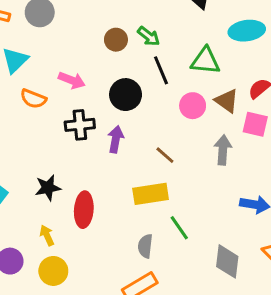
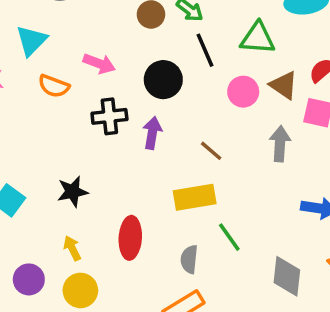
red ellipse: (84, 210) -> (130, 238), moved

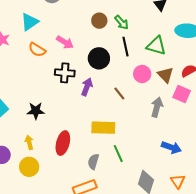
brown line: (211, 151) -> (119, 94), moved

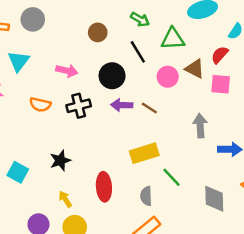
green arrow: (121, 22) -> (140, 19), moved
orange semicircle: (37, 50) -> (40, 105), moved
purple arrow: (87, 87) -> (122, 105), moved, turned -90
gray arrow: (157, 107) -> (200, 126), moved

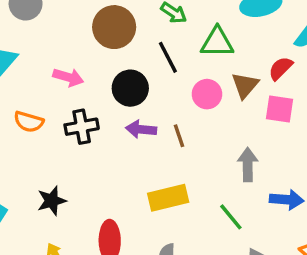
brown circle: (98, 32) -> (114, 27), size x1.6
brown triangle: (195, 69) -> (245, 85), turned 40
brown line: (149, 108) -> (179, 136), turned 35
green line: (171, 177) -> (231, 217), moved

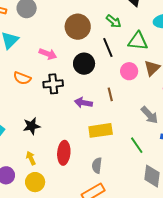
purple arrow: (141, 129) -> (83, 103), moved
gray arrow: (248, 165) -> (149, 115), turned 132

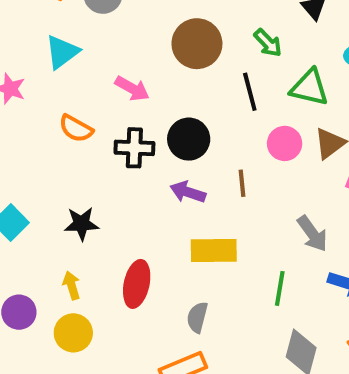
black circle: (84, 64) -> (189, 139), moved
green line: (137, 145) -> (280, 288), turned 36

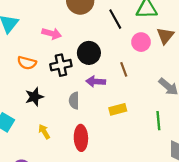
black star: (81, 224) -> (34, 97), moved
yellow rectangle: (214, 250) -> (118, 109), size x0.7
yellow arrow: (72, 285) -> (44, 132), moved
gray semicircle: (197, 317) -> (74, 101), moved

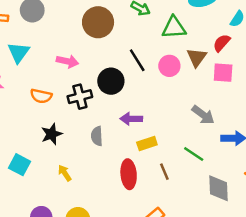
black line: (115, 19) -> (137, 60), moved
brown line: (124, 69) -> (164, 172), moved
purple arrow: (96, 82) -> (131, 119), moved
green line: (158, 121) -> (194, 154), turned -48
red ellipse: (81, 138) -> (129, 174), moved

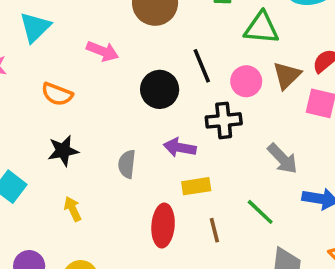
black cross: (80, 97) -> (224, 120), moved

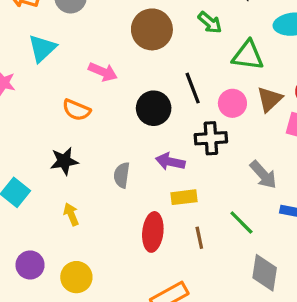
orange semicircle: (57, 94) -> (76, 110), moved

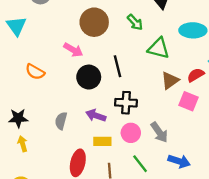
cyan triangle: (42, 48) -> (16, 26), turned -30
pink arrow: (103, 72) -> (73, 50), moved
pink circle: (232, 103) -> (131, 133), moved
black star: (64, 161) -> (18, 118), moved

